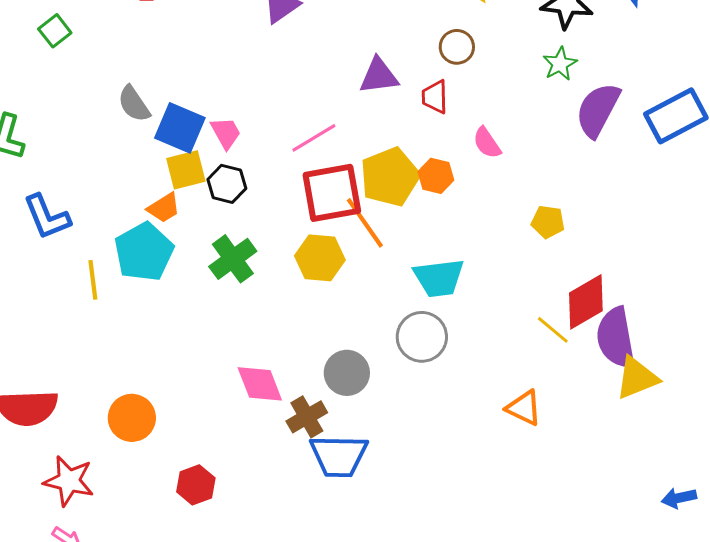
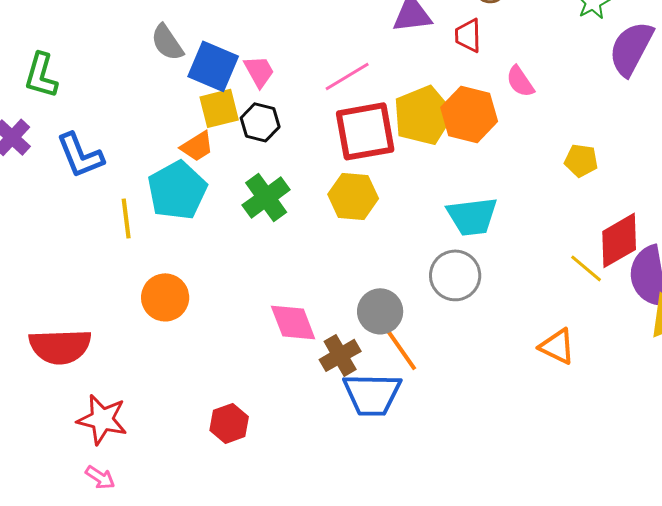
orange hexagon: (436, 176) -> (469, 114), size x1.6
orange line: (365, 223) -> (398, 345), moved
orange circle: (132, 418) -> (165, 297), moved

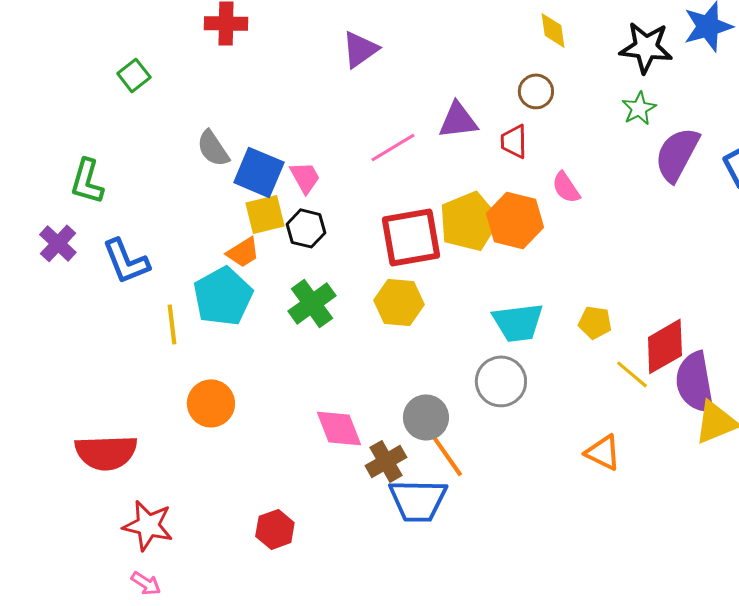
pink line: (347, 76) -> (393, 147), moved
yellow pentagon: (581, 160) -> (595, 322), moved

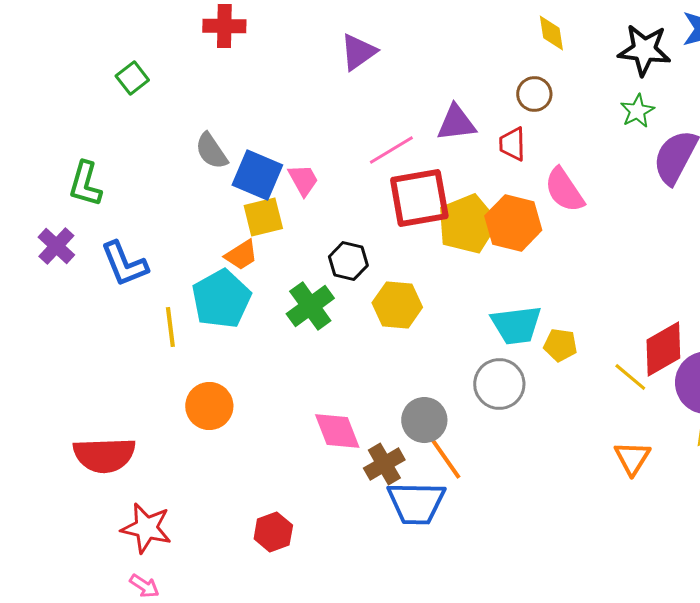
pink semicircle: (566, 187) -> (564, 190), size x1.4
black hexagon: (306, 228) -> (348, 261), moved
red square: (411, 237) -> (419, 198), moved
yellow pentagon: (595, 322) -> (560, 345), moved
orange triangle: (603, 452) -> (632, 458), moved, turned 36

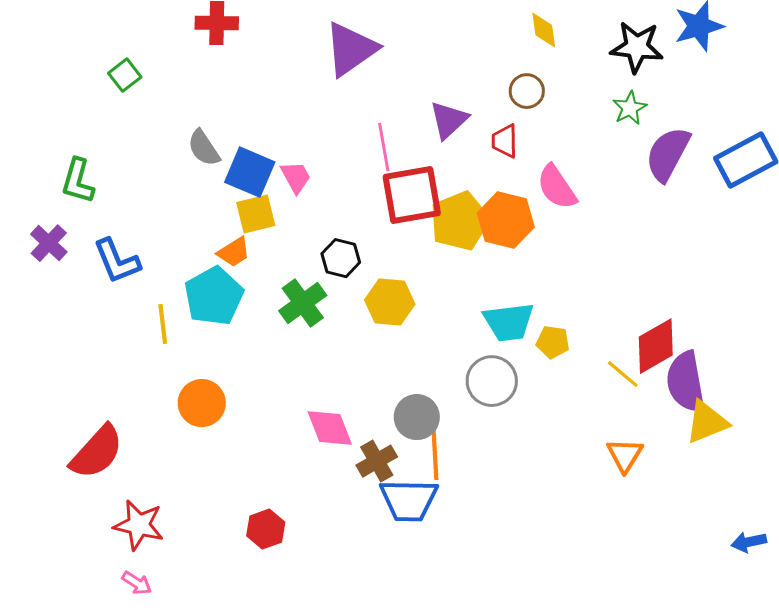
purple triangle: (358, 52) -> (351, 49), size x1.5
purple triangle: (456, 123) -> (449, 120), turned -36
pink line: (391, 150) -> (384, 147), turned -69
orange line: (442, 454) -> (435, 451), turned 32
red semicircle: (104, 455) -> (97, 452), turned -46

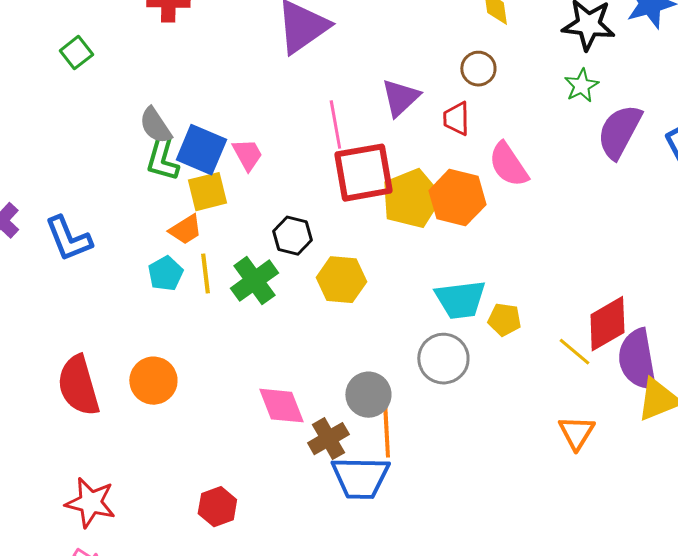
green L-shape: (78, 181) -> (162, 159), moved
cyan pentagon: (214, 296) -> (165, 274), size x0.6
yellow line: (163, 324) -> (205, 274), moved
red semicircle: (97, 452) -> (78, 386), moved, turned 122

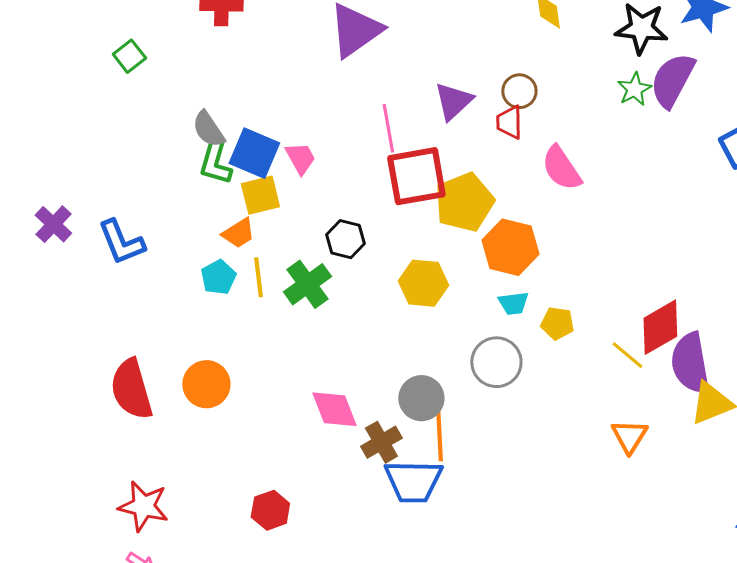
brown circle: (478, 69) -> (519, 91), moved
purple semicircle: (619, 132) -> (672, 80), moved
orange hexagon: (457, 198) -> (510, 247), moved
yellow hexagon: (341, 280) -> (423, 283), moved
cyan trapezoid: (460, 300) -> (513, 303), size x0.6

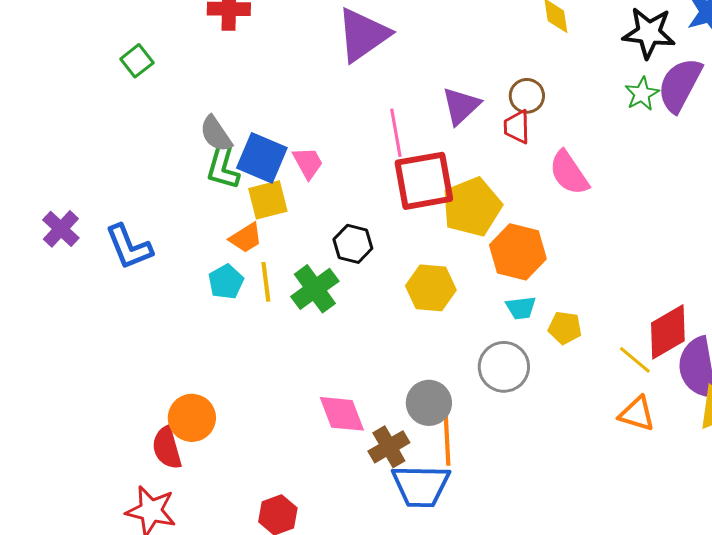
orange circle: (206, 384) -> (192, 418), moved
red semicircle: (131, 389) -> (167, 448), moved, size x0.7
orange triangle: (629, 436) -> (637, 414), moved, turned -45

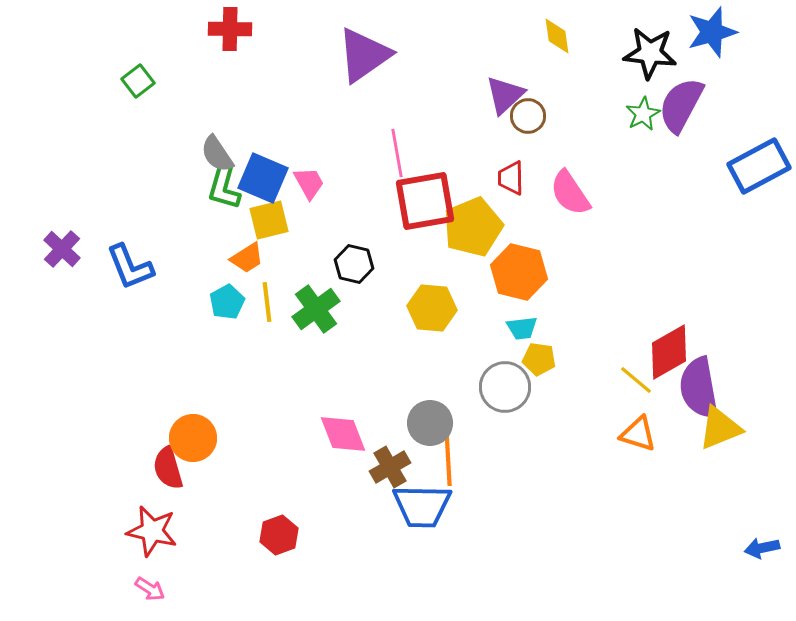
purple triangle: (461, 106) -> (505, 95), moved
red trapezoid: (517, 127) -> (511, 178), moved
yellow pentagon: (565, 328) -> (539, 359), moved

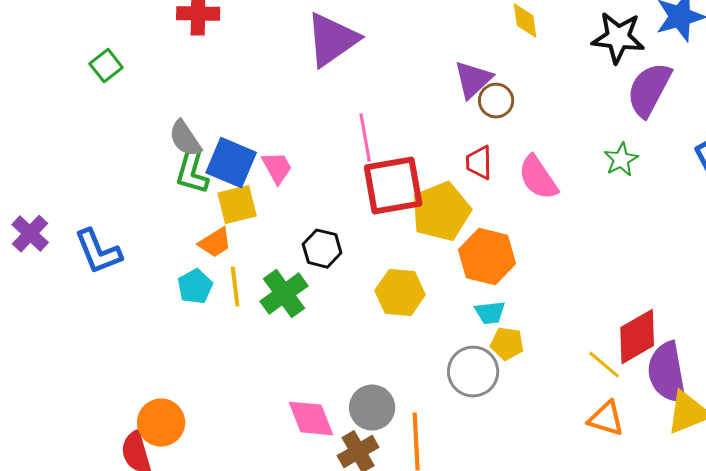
green star: (643, 114) -> (621, 160), moved
gray circle: (430, 423) -> (372, 408), moved

